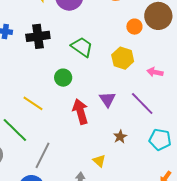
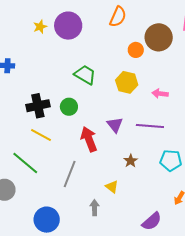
black cross: (38, 36) -> (38, 106), moved
purple line: (142, 104) -> (150, 126), turned -36
gray line: (42, 155) -> (70, 174), moved

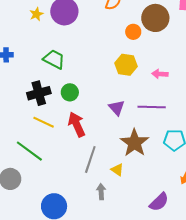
green trapezoid: (85, 75) -> (54, 59), moved
red arrow: (89, 139) -> (77, 124), moved
brown star: (131, 161) -> (134, 143), size x2.0
gray line: (70, 174) -> (90, 160), moved

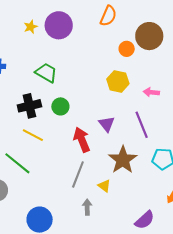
purple line: (152, 107) -> (142, 125), turned 64
red arrow: (77, 124) -> (82, 140), moved

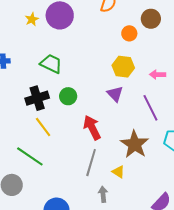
brown circle: (149, 36) -> (151, 19), size x0.7
purple triangle: (107, 124) -> (115, 94), moved
yellow line: (33, 135) -> (43, 127), turned 30

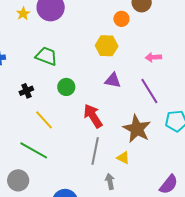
yellow hexagon: (123, 67) -> (107, 46), moved
purple triangle: (115, 94) -> (113, 80), turned -30
black cross: (37, 98) -> (26, 91), moved, size x0.6

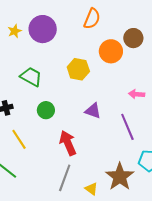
orange circle: (121, 19) -> (111, 51), size x1.5
yellow hexagon: (107, 46) -> (78, 69), moved
brown star: (137, 129) -> (120, 177), moved

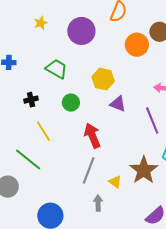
purple circle: (43, 29) -> (81, 31), moved
yellow hexagon: (78, 69) -> (103, 79), moved

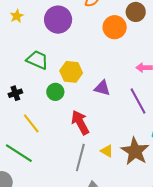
yellow hexagon: (103, 79) -> (71, 72), moved
yellow triangle: (115, 182) -> (107, 151), moved

